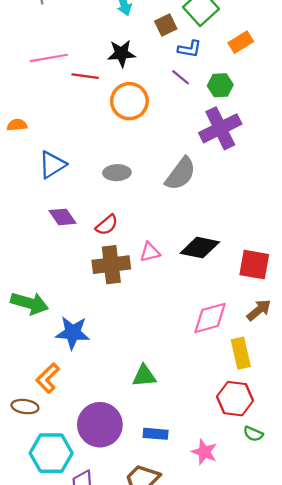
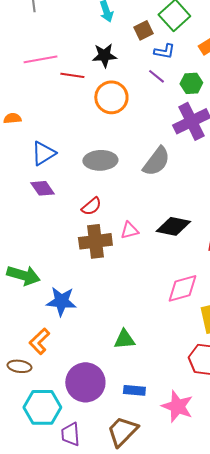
gray ellipse: (117, 173) -> (100, 160), size x1.4
purple diamond: (62, 217) -> (42, 188), moved
pink star: (204, 452) -> (177, 406), size x1.4

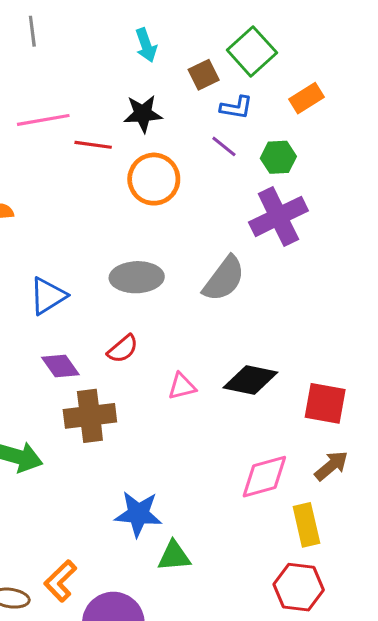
blue triangle: (43, 153) -> (48, 296), moved
purple diamond: (42, 188) -> (60, 366), moved
brown cross: (95, 241) -> (90, 416), moved
blue star: (61, 301) -> (138, 514), moved
orange L-shape: (39, 341) -> (60, 581), moved

